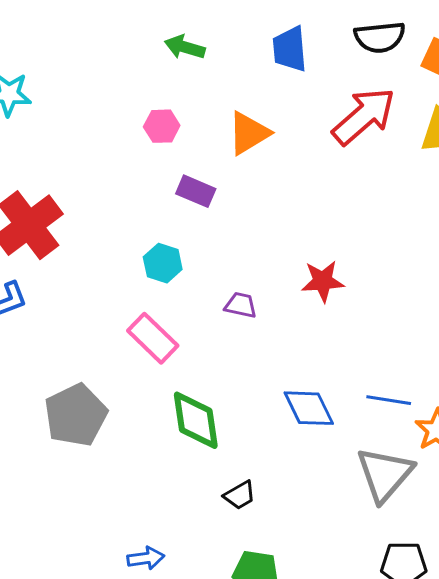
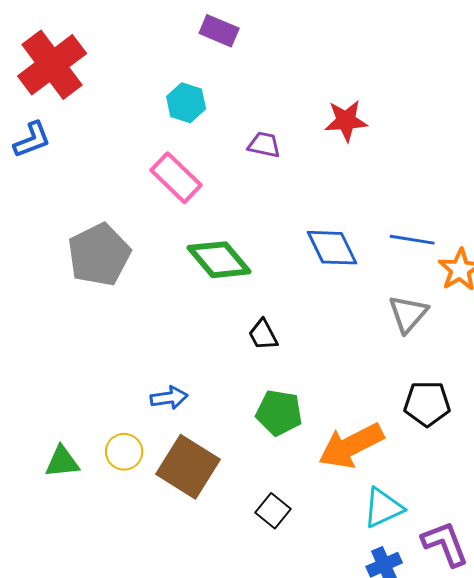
green diamond: (196, 420) -> (219, 260), turned -32
gray triangle: (385, 474) -> (408, 314), size x0.7
black trapezoid: (240, 495) -> (263, 335), turned 92

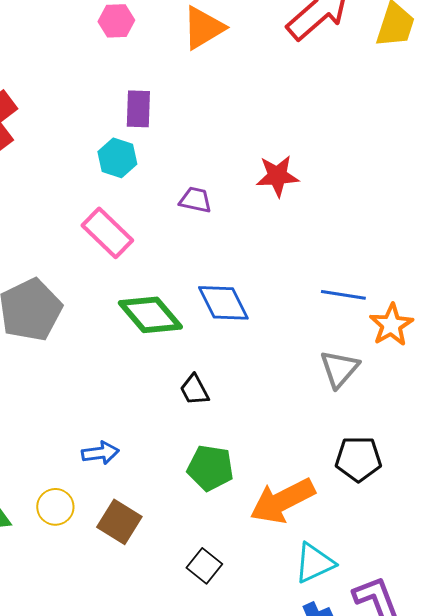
purple rectangle: (219, 31) -> (138, 109), moved, turned 69
blue diamond: (332, 248) -> (223, 303), moved
brown square: (188, 467) -> (119, 522), size x0.7

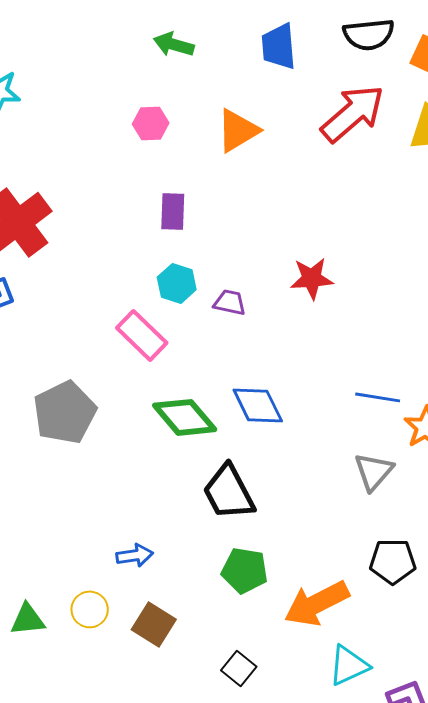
cyan hexagon: (117, 158) -> (177, 283), moved
black trapezoid: (194, 390) -> (229, 492), size x1.8

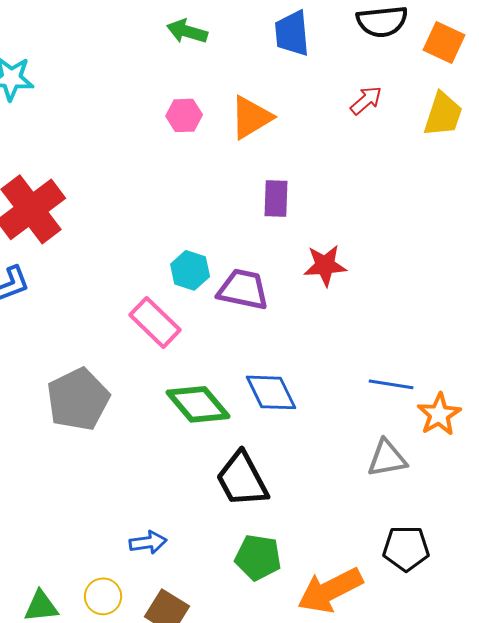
red arrow: (353, 113) -> (366, 100), size x0.5
pink hexagon: (151, 123) -> (184, 115), moved
purple rectangle: (173, 211) -> (276, 198), moved
purple trapezoid: (230, 302) -> (243, 289), size x1.6
gray triangle: (374, 471) -> (387, 458), turned 39

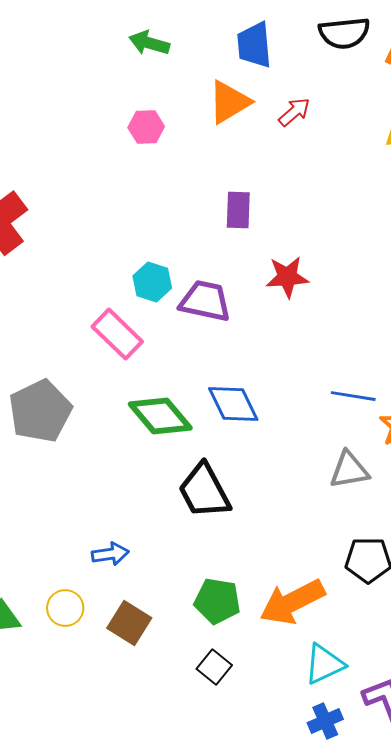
red arrow: (366, 100) -> (294, 112), moved
orange triangle: (251, 117) -> (229, 102), moved
green pentagon: (258, 557) -> (217, 601), moved

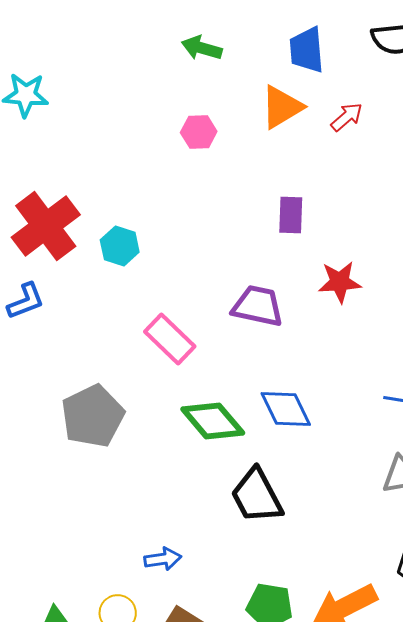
cyan hexagon: (152, 282) -> (120, 246), moved

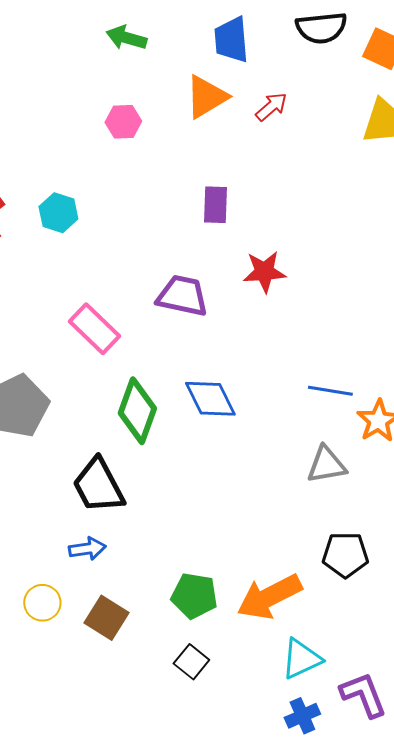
cyan hexagon: (120, 246) -> (58, 213), moved
green diamond: (213, 421) -> (137, 411), turned 60
black trapezoid: (257, 496) -> (98, 486), moved

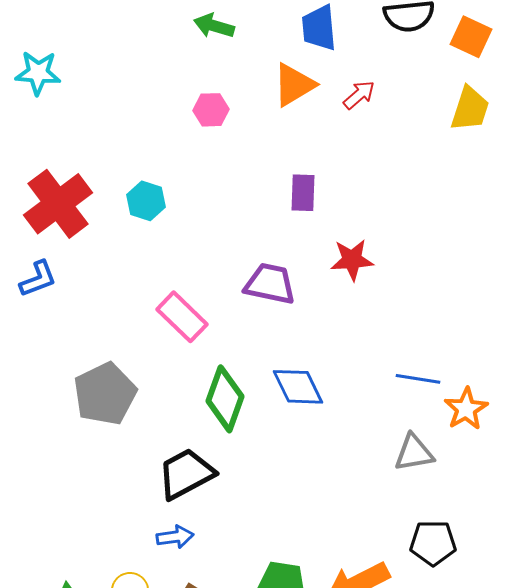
black trapezoid: (98, 486) -> (186, 474), turned 90

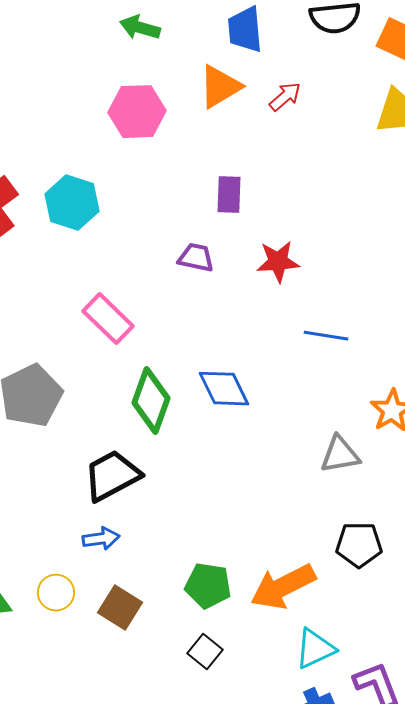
pink hexagon: (211, 110) -> (137, 112), size x1.6
cyan hexagon: (146, 201) -> (72, 203), size x1.4
purple trapezoid: (270, 284) -> (196, 258), moved, size x0.7
blue line: (418, 379) -> (326, 336), moved

